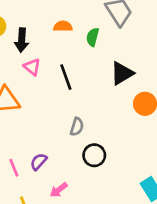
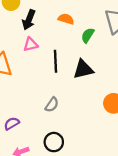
pink triangle: (32, 67) -> (31, 44), turned 49
black triangle: (122, 73) -> (83, 69), moved
black circle: (94, 155) -> (54, 142), moved

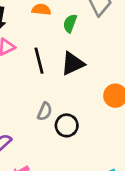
black circle: (54, 142) -> (67, 125), moved

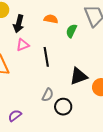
black triangle: (73, 64) -> (78, 76), moved

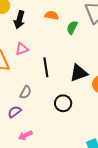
pink triangle: (23, 45) -> (22, 49), moved
black line: (46, 57) -> (46, 67), moved
gray semicircle: (48, 95) -> (26, 92), moved

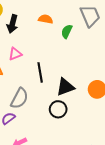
black triangle: (79, 73) -> (65, 87), moved
gray semicircle: (26, 92) -> (19, 98), size x1.5

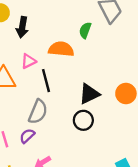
orange semicircle: (46, 19) -> (61, 49), moved, size x1.5
black line: (40, 72) -> (46, 81), moved

